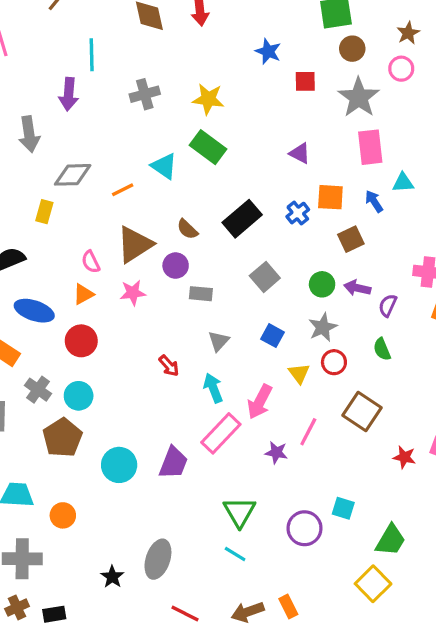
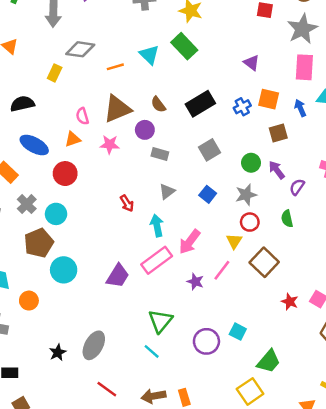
purple arrow: (357, 288) -> (277, 170), turned 30
yellow triangle: (299, 373) -> (234, 241), moved
cyan circle: (119, 465) -> (64, 270), moved

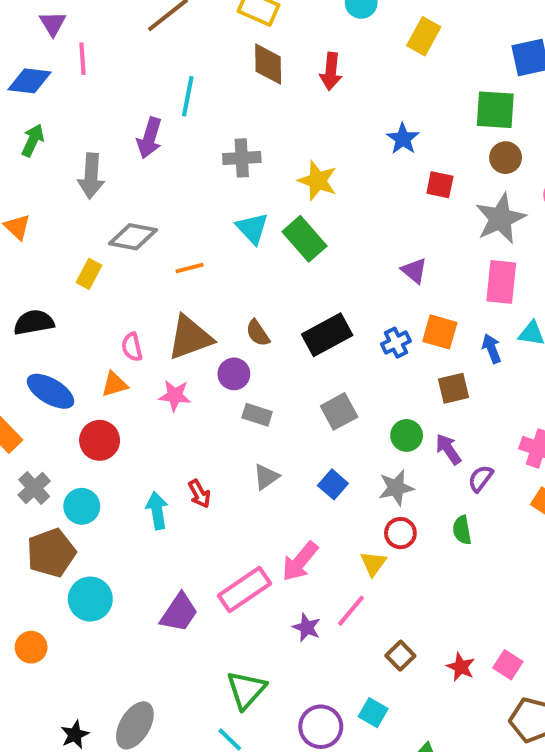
cyan triangle: (149, 55) -> (252, 228), moved
cyan arrow: (157, 226) -> (157, 511), moved
brown square: (264, 262) -> (400, 656), moved, size x0.6

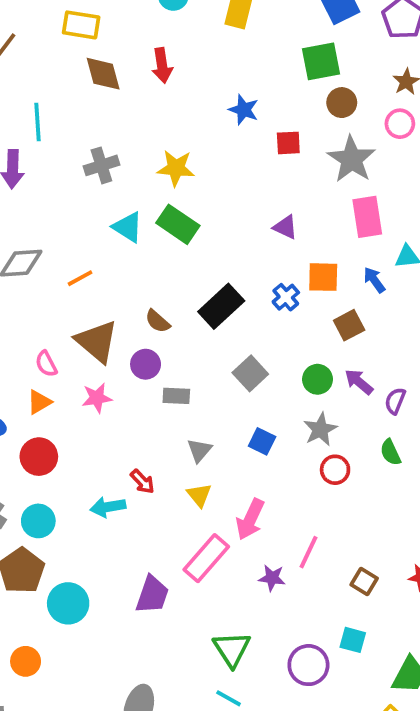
brown triangle: (190, 338) -> (97, 341), turned -45
cyan arrow: (157, 511) -> (108, 507), turned -76
yellow triangle: (373, 563) -> (199, 495), moved

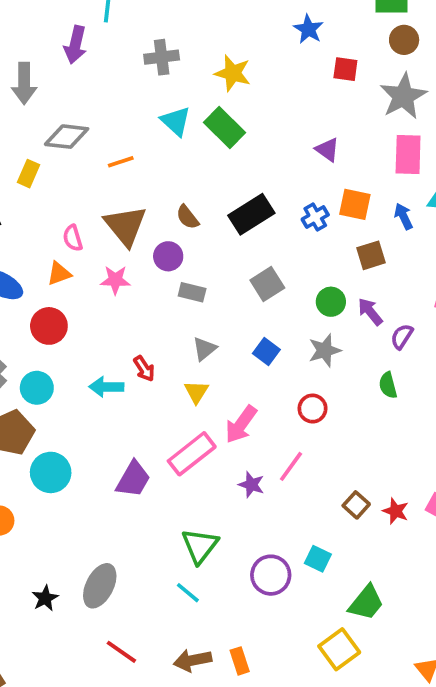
red circle: (335, 470) -> (313, 409), moved
brown square: (364, 581) -> (356, 505), moved

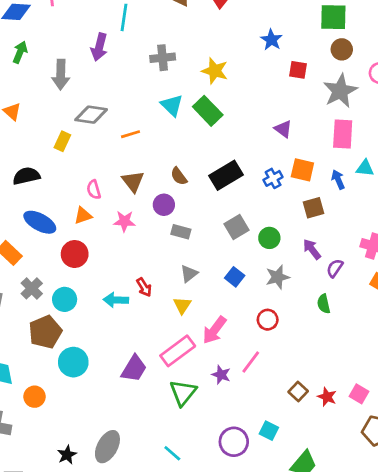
brown triangle: (125, 226) -> (133, 181), size x0.7
green circle: (331, 302) -> (269, 238), moved
green triangle: (200, 546) -> (183, 393), moved

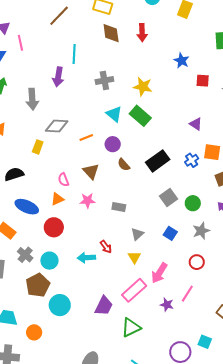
purple circle: (164, 205) -> (113, 144), moved
gray rectangle: (181, 232) -> (119, 207), moved
green triangle: (183, 393) -> (131, 328), moved, turned 30

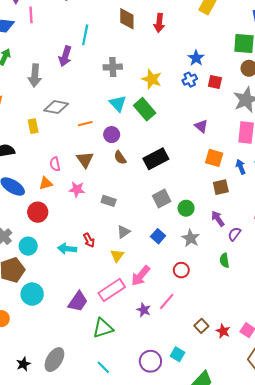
yellow rectangle: (38, 147) -> (33, 126), turned -40
blue cross: (192, 160) -> (190, 80), moved
gray star: (201, 231) -> (191, 238), turned -30

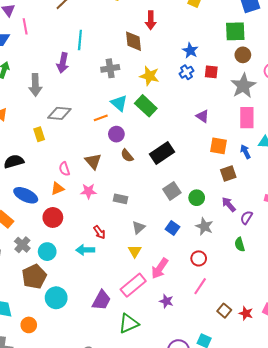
brown diamond: (127, 19) -> (133, 41), moved
orange line: (85, 124) -> (101, 118), moved
red arrow: (89, 240) -> (99, 232), moved
pink line: (167, 301) -> (200, 286), moved

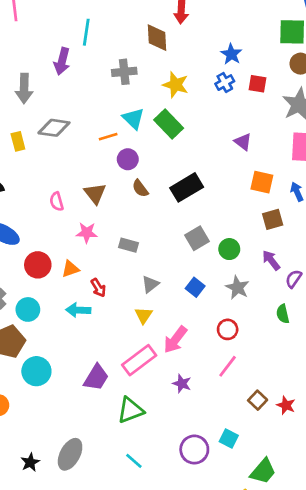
yellow rectangle: (39, 134) -> (18, 141), moved
orange triangle: (58, 189) -> (70, 269), moved

